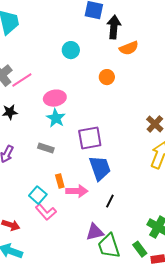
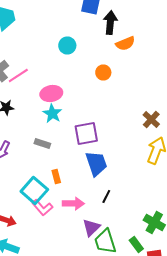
pink arrow: (77, 191) -> (73, 204), moved
cyan square: (38, 195) -> (34, 190), size x1.5
purple triangle: (95, 232) -> (91, 228), turned -30

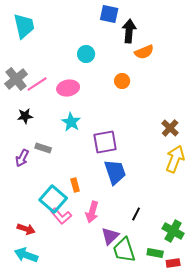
pink ellipse: (51, 94) -> (68, 88), moved
gray rectangle: (42, 144) -> (43, 148), moved
black line: (106, 196) -> (136, 214), moved
pink arrow: (73, 204) -> (92, 212), turned 105
green rectangle: (136, 244) -> (155, 253), turned -42

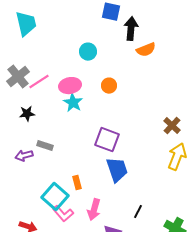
orange circle: (122, 81) -> (109, 86), moved
cyan star: (71, 122) -> (73, 103), moved
purple square: (105, 142) -> (107, 140), turned 30
purple arrow: (22, 158) -> (24, 156), turned 48

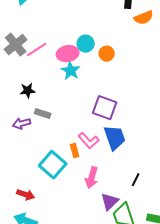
cyan circle: (88, 52) -> (86, 44), moved
black star: (27, 114) -> (28, 91), moved
pink L-shape: (63, 214) -> (89, 141), moved

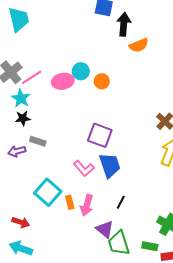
cyan star: (71, 71) -> (21, 98), moved
orange rectangle: (75, 151) -> (70, 202), moved
black line: (136, 180) -> (121, 202), moved
purple triangle: (110, 202) -> (105, 229), turned -36

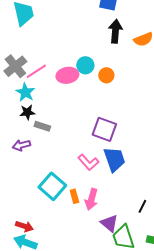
black arrow: (124, 24) -> (115, 31), moved
gray rectangle: (38, 141) -> (42, 126), moved
black line: (121, 202) -> (142, 206), moved
red arrow: (21, 222) -> (24, 226), moved

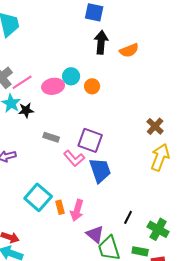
black star: (27, 112) -> (26, 110), moved
gray rectangle: (42, 126) -> (51, 137), moved
pink L-shape: (88, 162) -> (74, 158), moved

